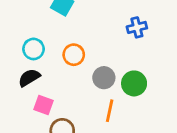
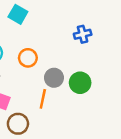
orange line: (110, 111) -> (43, 99), moved

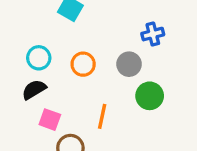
gray circle: (54, 78) -> (129, 64), moved

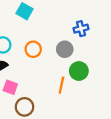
orange line: (102, 116) -> (61, 85), moved

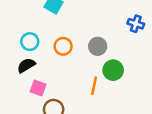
blue cross: (81, 29) -> (136, 24), moved, turned 32

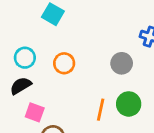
gray circle: (98, 46) -> (122, 63), moved
green circle: (113, 70) -> (129, 104), moved

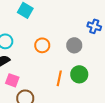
orange circle: (64, 63) -> (42, 45), moved

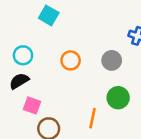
orange line: (59, 78) -> (92, 118), moved

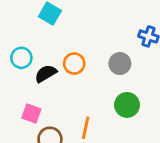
black semicircle: (19, 81) -> (46, 74), moved
orange line: (92, 118) -> (86, 128), moved

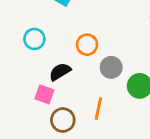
gray circle: (120, 64) -> (111, 67), moved
black semicircle: (46, 74) -> (60, 72), moved

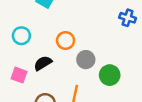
pink square: (44, 94) -> (19, 75), moved

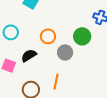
green circle: (110, 75) -> (82, 36), moved

